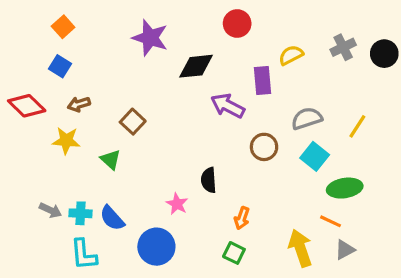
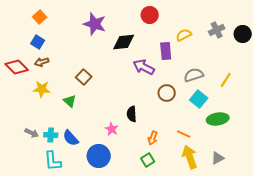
brown arrow: (79, 104) -> (42, 62), moved
orange line: (330, 221) -> (184, 134), moved
green square: (234, 253) -> (148, 160), turned 32

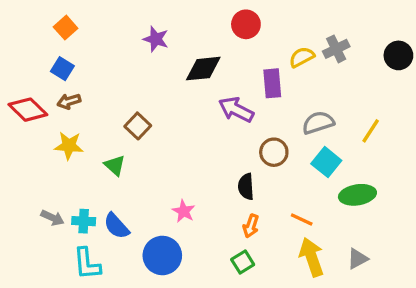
purple star: (95, 24) -> (156, 39), size x0.7
gray cross: (217, 30) -> (336, 49), moved
black semicircle: (132, 114) -> (246, 187), moved

